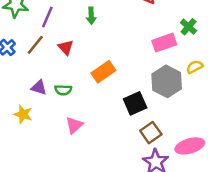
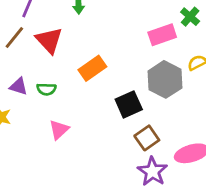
red triangle: (66, 47) -> (49, 40), size x1.5

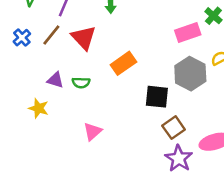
black square: (129, 104) -> (157, 97), turned 30
pink triangle: (59, 130) -> (93, 131), moved

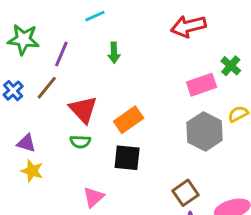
red triangle: (84, 38) -> (83, 110), moved
purple triangle: (55, 80) -> (26, 143), moved
black square: (157, 97) -> (127, 158), moved

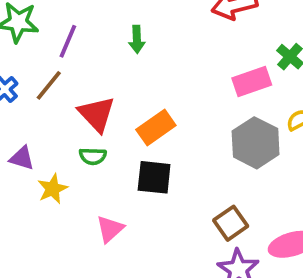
yellow star: (32, 171) -> (53, 189), moved, turned 30

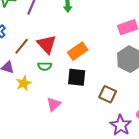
brown line: (49, 85) -> (22, 46), moved
brown square: (231, 223) -> (108, 94), moved, turned -30

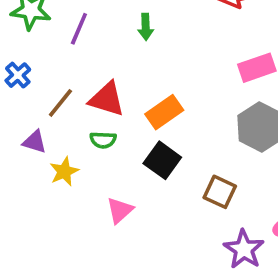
red triangle: (47, 44) -> (107, 99), turned -30
black square: (77, 77) -> (162, 160), turned 30

